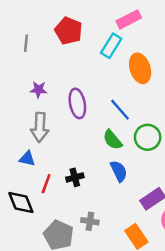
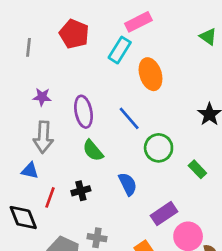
green semicircle: (112, 140) -> (93, 151), moved

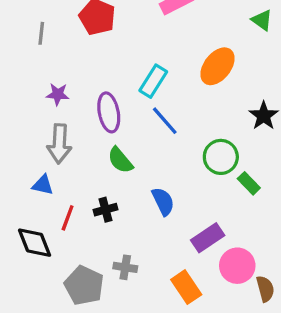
cyan rectangle: (120, 50) -> (153, 81), moved
orange ellipse: (151, 74) -> (218, 66), moved, turned 56
green circle: (159, 148) -> (221, 157), moved

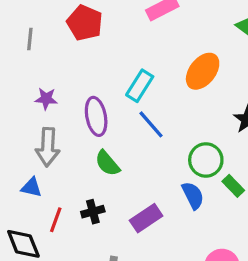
blue semicircle: (163, 201) -> (193, 195), moved
purple rectangle: (208, 238) -> (146, 218), moved

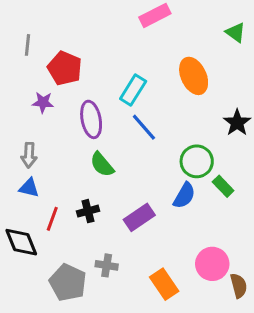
red pentagon: (85, 23) -> (65, 68), moved
orange ellipse: (203, 71) -> (194, 76), turned -63
gray arrow: (48, 147) -> (29, 155), moved, size x0.7
blue semicircle: (193, 195) -> (184, 196), turned 56

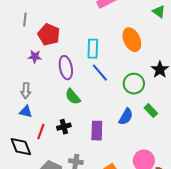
cyan rectangle: (133, 90) -> (93, 49), turned -30
green circle: (197, 161) -> (134, 84), moved
purple rectangle: (139, 217) -> (97, 131), turned -54

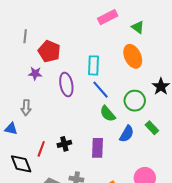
green triangle: (159, 12) -> (138, 27), moved
green semicircle: (73, 97) -> (108, 114), moved
blue triangle: (26, 112) -> (11, 129), moved

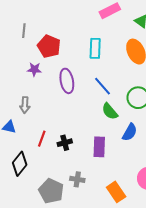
cyan rectangle: (94, 65) -> (95, 48), moved
red line: (41, 149) -> (42, 139), moved
black diamond: (21, 164) -> (20, 164), turned 60

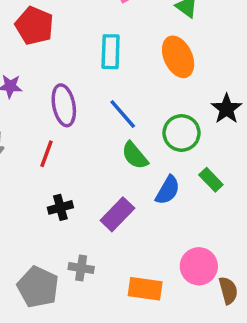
red pentagon: (49, 46) -> (34, 26), moved
red line: (42, 139) -> (47, 154), moved
purple rectangle: (99, 147) -> (117, 214), turned 42
orange rectangle: (116, 192) -> (145, 289), turned -48

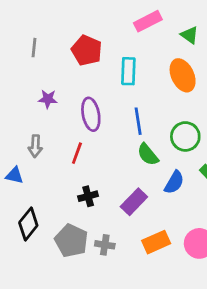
red pentagon: (34, 26) -> (87, 50), moved
blue line: (123, 114) -> (138, 121), turned 32
gray pentagon: (38, 287) -> (71, 241), moved
orange rectangle: (145, 289) -> (156, 242), moved, turned -32

